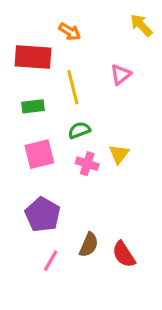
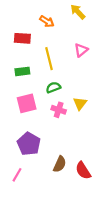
yellow arrow: (141, 25) -> (78, 12), moved
red rectangle: (33, 57) -> (22, 38), size x0.7
pink line: (51, 261) -> (17, 175), moved

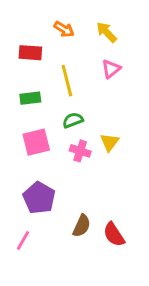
yellow arrow: (78, 12) -> (107, 32), moved

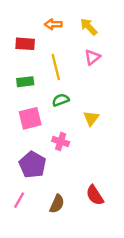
orange arrow: (64, 29) -> (53, 24), turned 147
pink cross: (80, 151) -> (61, 142), moved
brown semicircle: (82, 226) -> (57, 204), moved

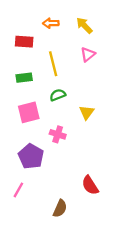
brown semicircle: (57, 204) -> (60, 208), moved

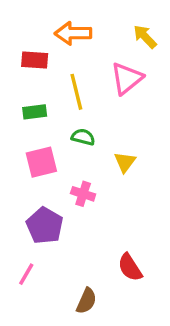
orange arrow: (51, 23) -> (73, 33), size x1.5
yellow arrow: (84, 25) -> (145, 37), moved
pink triangle: (88, 54) -> (127, 78), size x1.5
green semicircle: (58, 95) -> (83, 137), turned 35

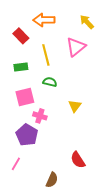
red rectangle: (35, 60) -> (21, 36), turned 42
yellow triangle: (125, 162) -> (75, 106), moved
pink cross: (83, 194) -> (40, 116), moved

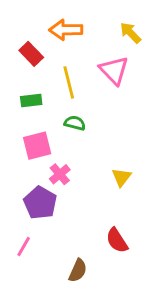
pink triangle: (76, 47) -> (114, 70), turned -35
yellow triangle: (75, 106) -> (121, 177), moved
pink cross: (40, 116) -> (60, 174), turned 32

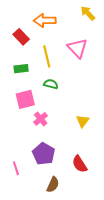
yellow arrow: (130, 33) -> (88, 13), moved
purple pentagon: (40, 203) -> (44, 154), moved
pink line: (24, 246) -> (16, 168), turned -48

